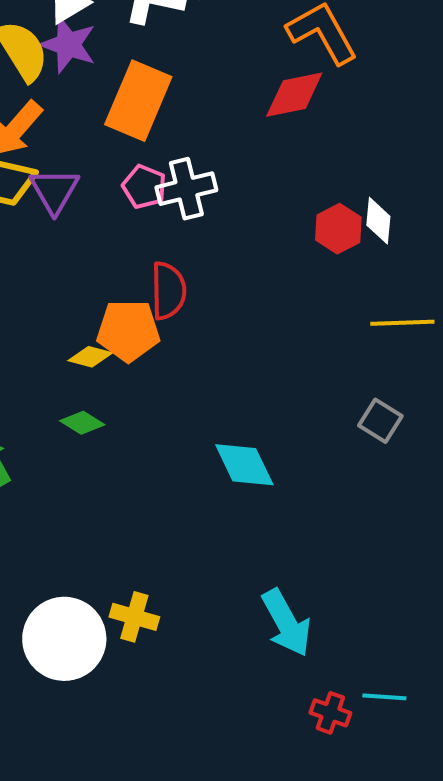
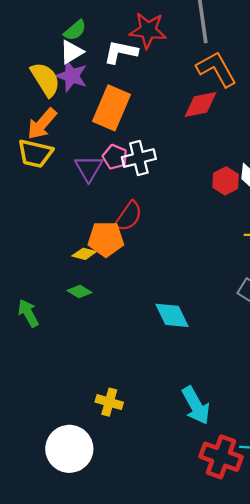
purple triangle: (54, 191) -> (89, 168), moved
red semicircle: (168, 291) -> (129, 216), turned 36
white circle: (64, 639) -> (69, 449), moved
red cross: (330, 713) -> (221, 457), size x1.8

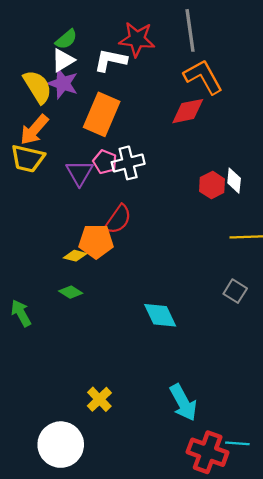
yellow cross: (109, 402) -> (99, 399), turned 30

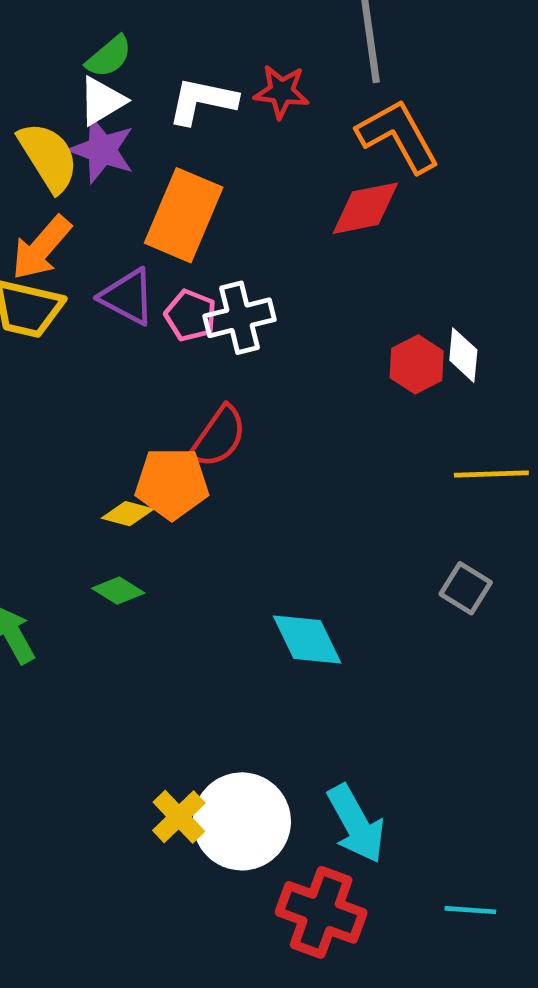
red star: (137, 39) -> (281, 92), moved, size x0.7
purple triangle: (79, 173) -> (128, 297), moved, turned -32
white circle: (61, 445) -> (242, 821), moved
red cross: (208, 452) -> (321, 912), moved

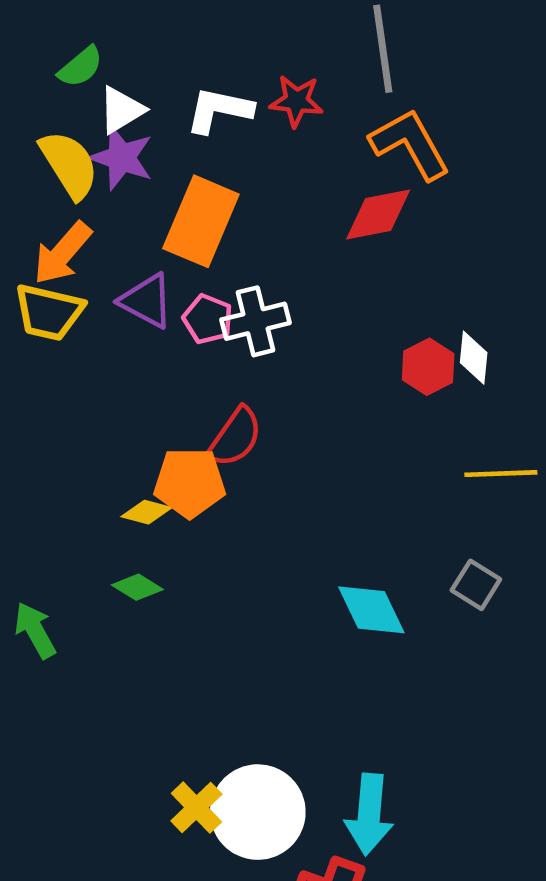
green semicircle: (109, 57) -> (81, 67), moved
cyan diamond: (307, 640) -> (371, 610), moved
cyan arrow: (356, 824) -> (369, 814), turned 34

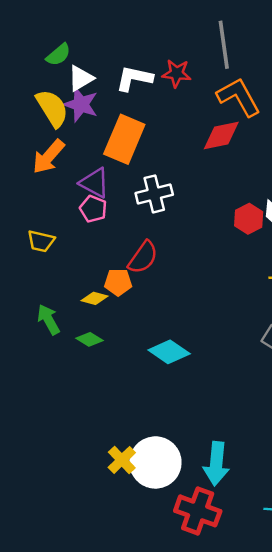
yellow trapezoid: (49, 312) -> (41, 241), moved, size x0.7
pink pentagon: (208, 319) -> (93, 209), moved
orange pentagon: (190, 483) -> (118, 282), size x0.7
cyan diamond: (371, 610) -> (169, 352), moved, turned -30
green arrow: (35, 630) -> (48, 319), moved

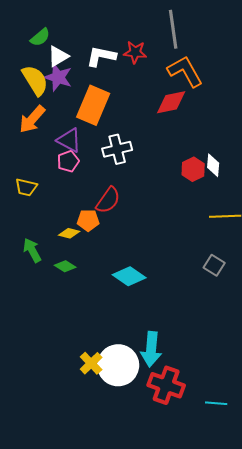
pink pentagon: (93, 209) -> (68, 161), turned 30
cyan arrow: (216, 464) -> (151, 349), moved
red cross: (198, 511) -> (166, 385), moved

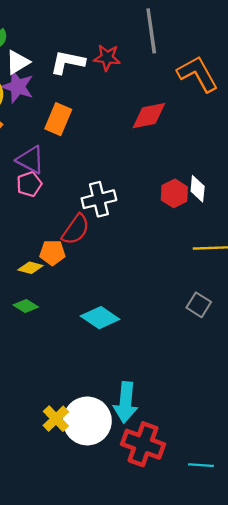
orange L-shape: (185, 71) -> (198, 74), moved
orange rectangle: (93, 105) -> (58, 119), size x0.7
white cross: (117, 149) -> (99, 199), moved

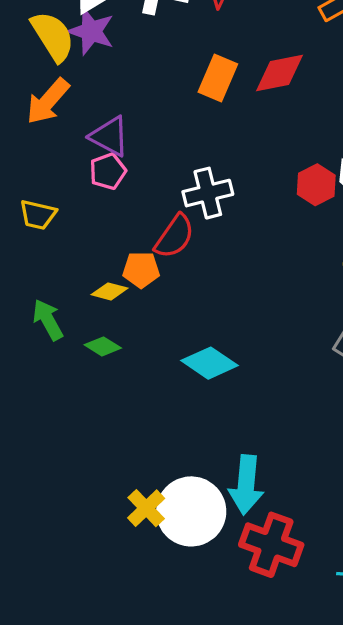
orange rectangle: (58, 119) -> (218, 78), moved

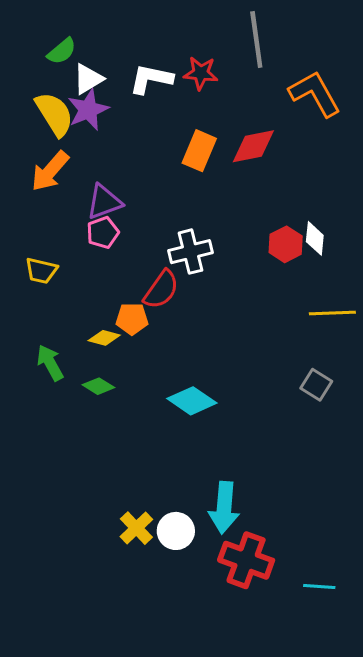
purple star: (91, 31) -> (88, 110), turned 30
purple triangle: (109, 136) -> (104, 202), turned -48
white circle: (191, 511) -> (176, 531), size x0.6

